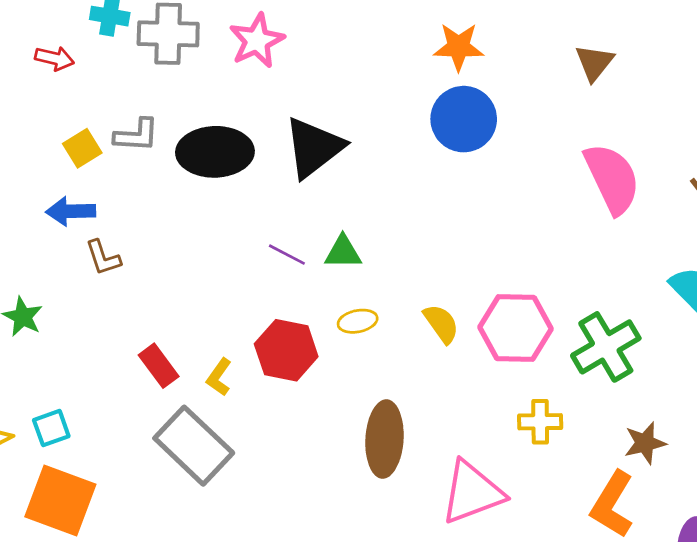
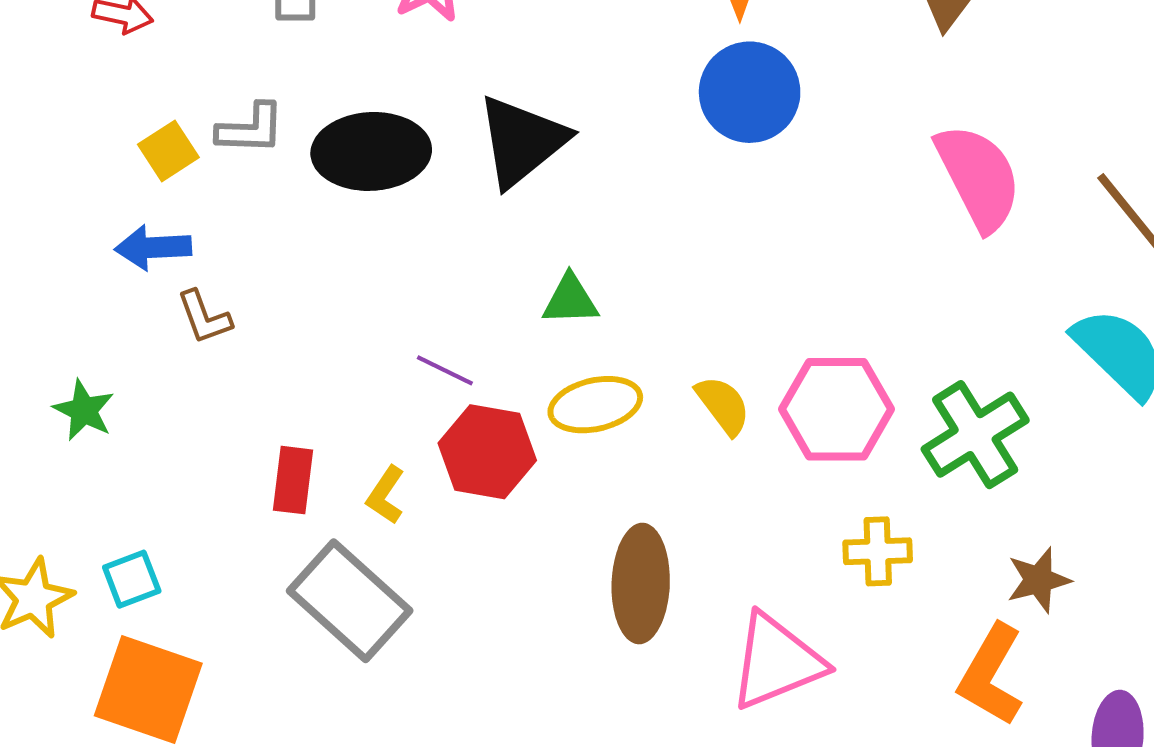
purple line: (287, 255) -> (445, 370), moved
yellow ellipse: (358, 321) -> (595, 405), size x1.5
red rectangle: (159, 366) -> (293, 480), turned 45

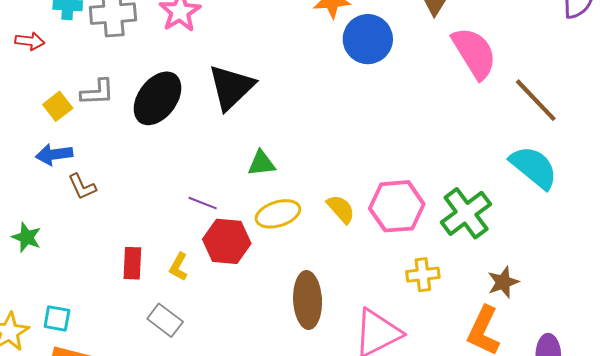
blue circle: (750, 92) -> (368, 39), moved
black ellipse: (371, 151) -> (157, 98), turned -46
pink semicircle: (978, 177) -> (474, 53), moved
cyan square: (132, 579) -> (57, 318), turned 36
gray rectangle: (350, 601) -> (165, 320), size x0.6

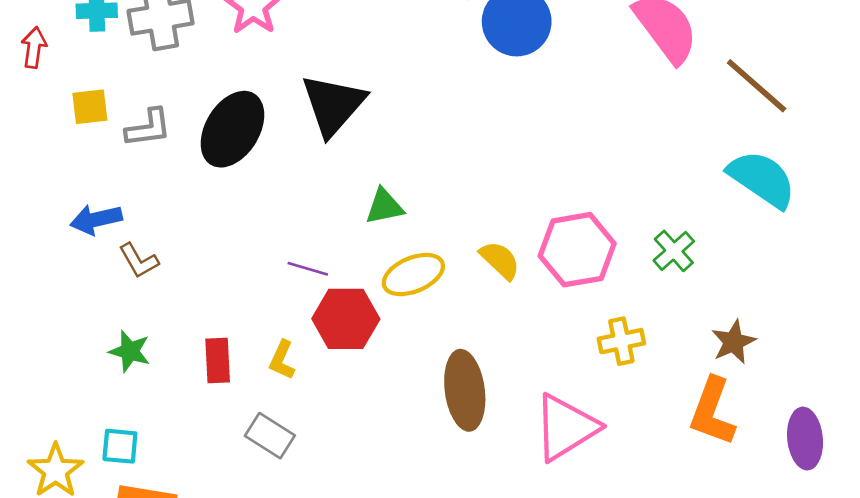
red arrow: (30, 41) -> (34, 47), moved, turned -84
yellow square: (58, 106) -> (90, 107), moved, turned 36
green cross: (466, 213) -> (674, 251), size x0.6
green star: (27, 237) -> (130, 351), moved

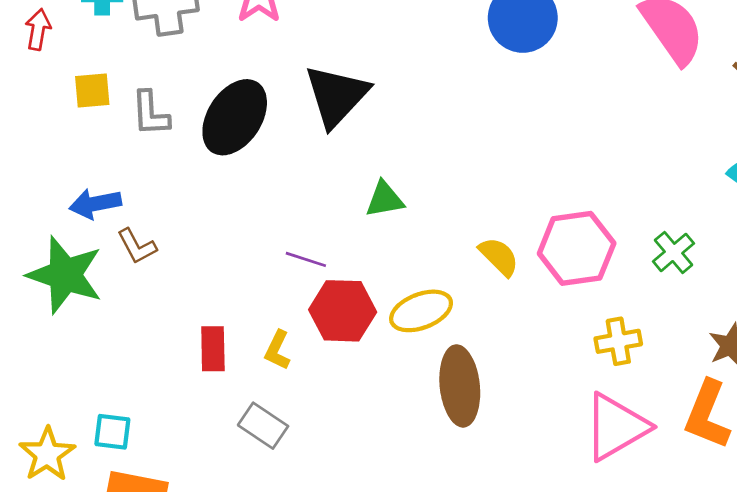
gray L-shape: (148, 128) -> (150, 113), turned 93
yellow ellipse: (413, 275) -> (421, 311), moved
green star: (130, 351) -> (65, 275), moved, size x1.8
pink triangle: (566, 427) -> (616, 427), moved

